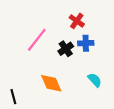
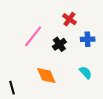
blue cross: (86, 43) -> (88, 39), moved

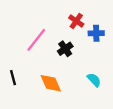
blue cross: (88, 39) -> (96, 33), moved
black line: (12, 88) -> (13, 78), moved

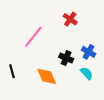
blue cross: (96, 33) -> (89, 52), moved, turned 32
black cross: (65, 49) -> (66, 58), moved, turned -32

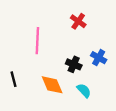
pink line: (33, 37) -> (37, 41), turned -35
cyan semicircle: (87, 73) -> (84, 90), moved

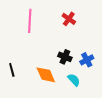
pink line: (37, 41) -> (30, 21), moved
blue cross: (99, 58) -> (87, 60), moved, turned 32

